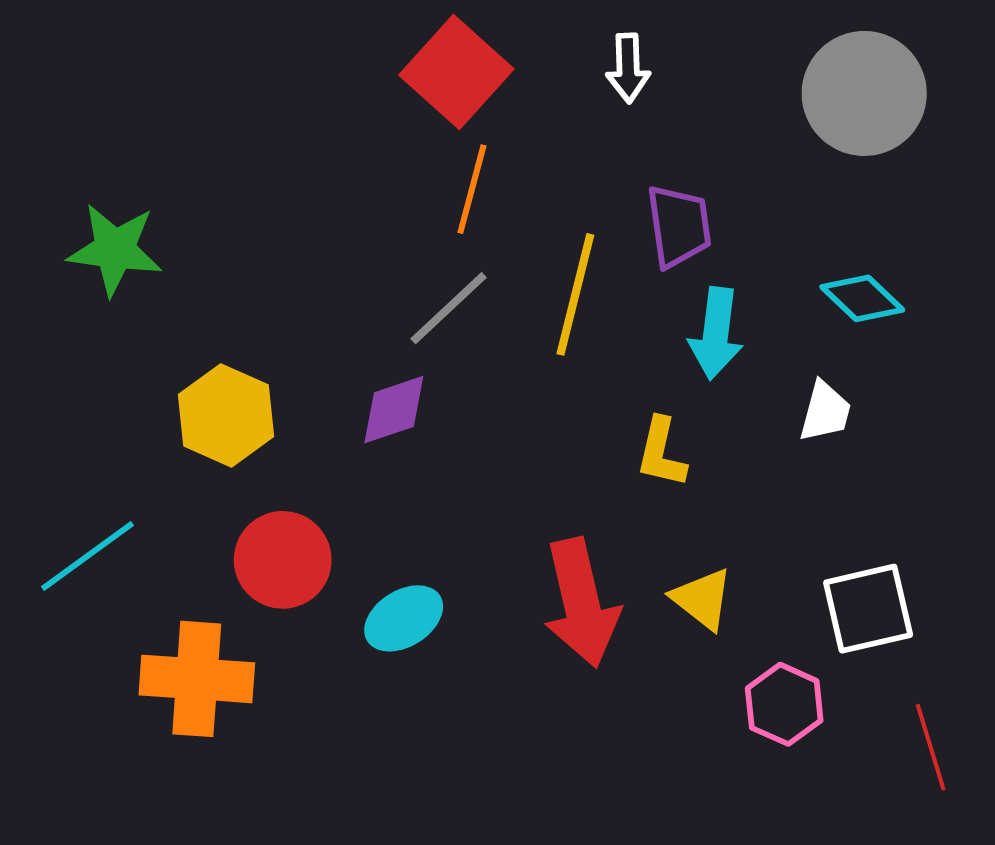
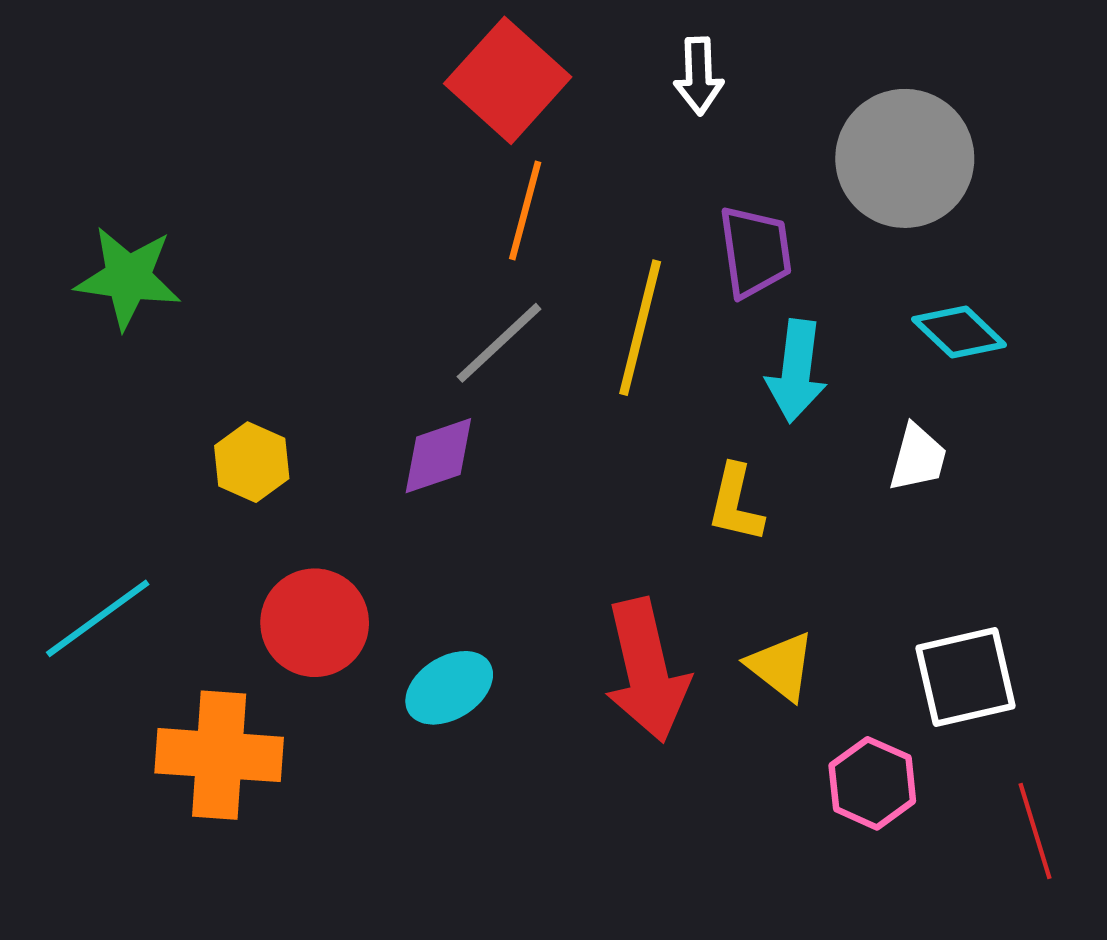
gray circle: (864, 93) -> (905, 158), moved
yellow hexagon: (226, 415) -> (252, 462), size x0.7

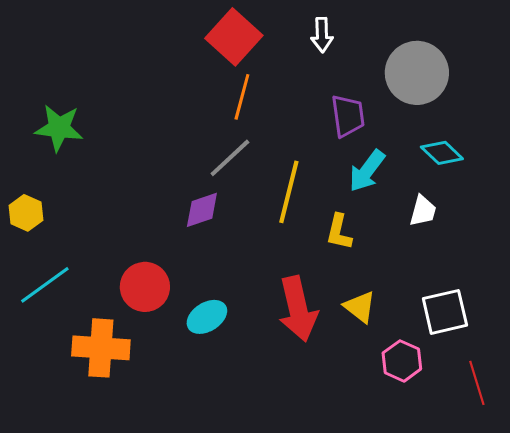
yellow line: (640, 328) -> (289, 192), moved
cyan arrow: (796, 371) -> (367, 171), turned 30
yellow hexagon: (252, 462) -> (26, 213), moved

